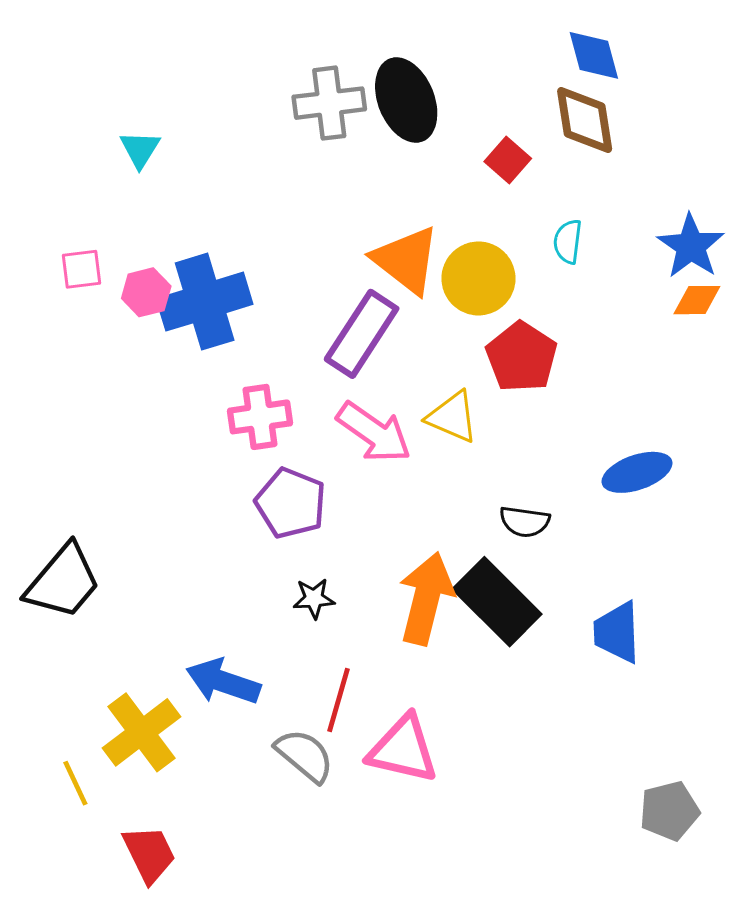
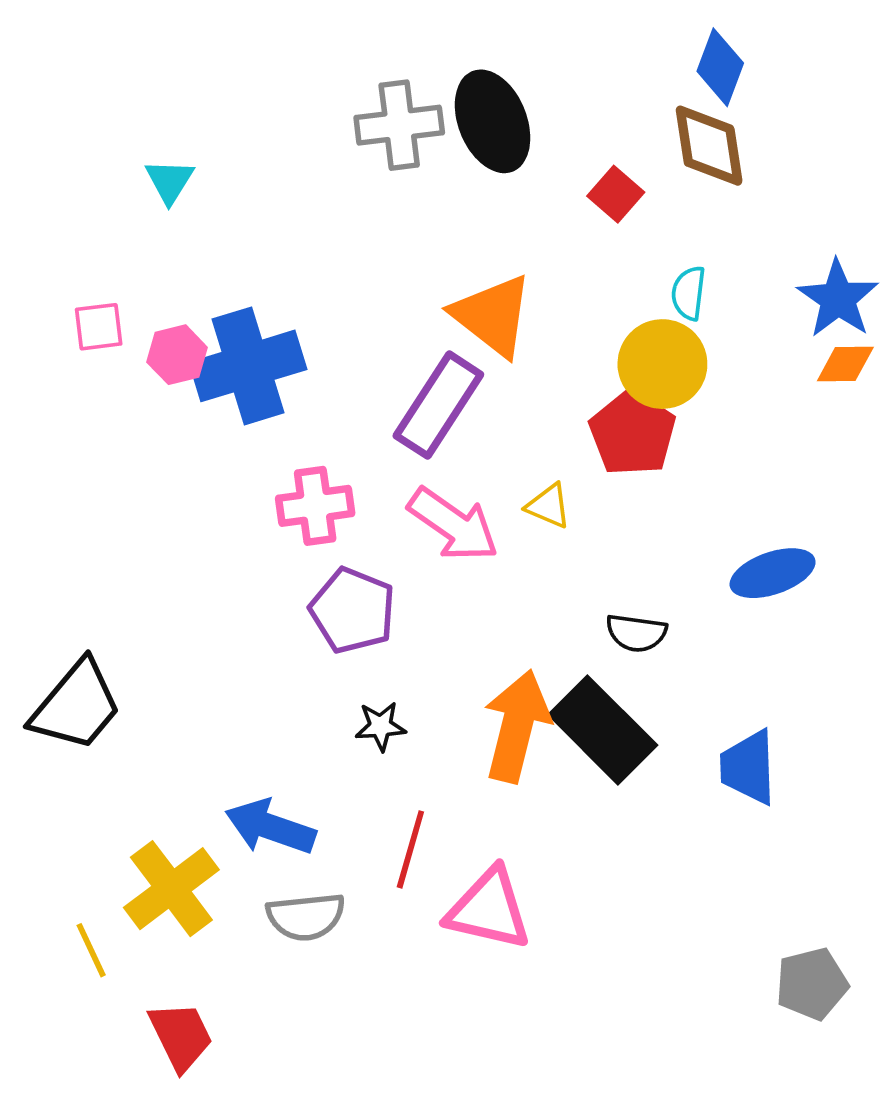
blue diamond: (594, 55) -> (720, 67), turned 36
yellow circle: (478, 278) -> (662, 364), moved
yellow triangle: (452, 417) -> (549, 506), size x0.7
gray semicircle: (305, 755) -> (306, 917), moved, turned 134

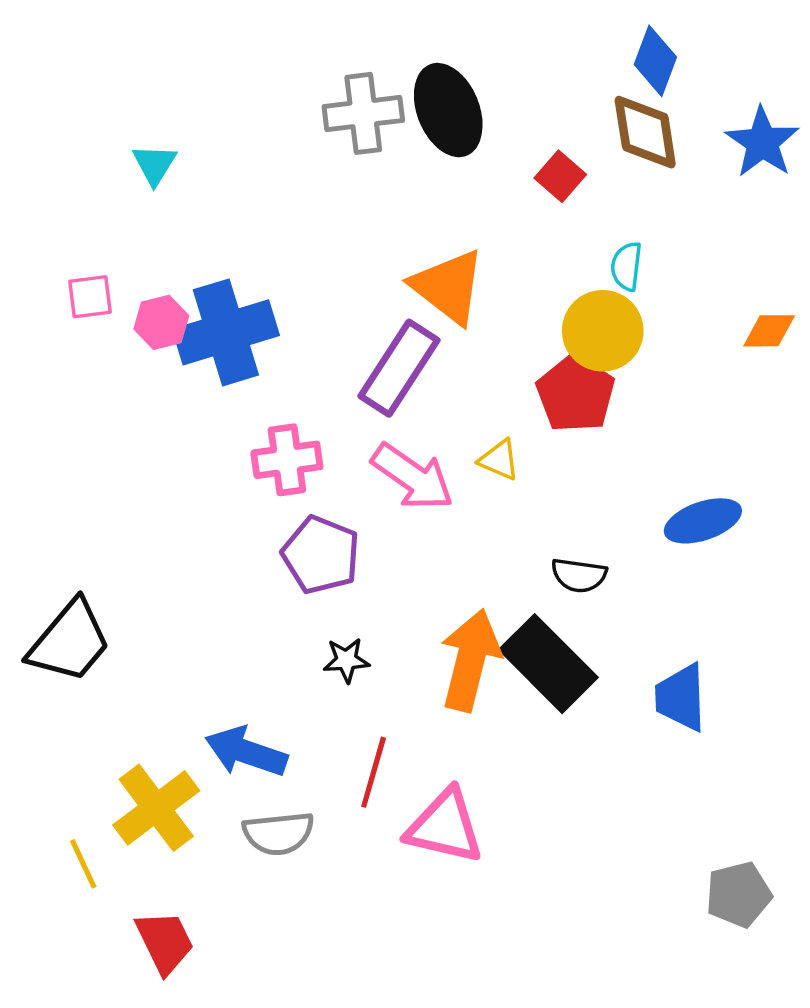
blue star: (838, 299) -> (762, 142), moved

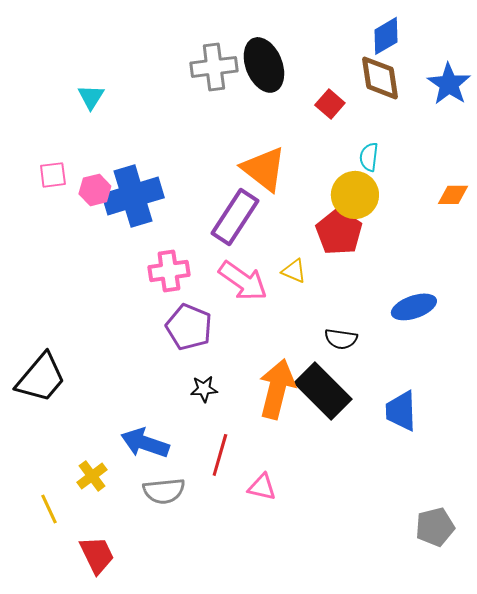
blue diamond: (655, 61) -> (386, 36), turned 39
yellow cross: (156, 808) -> (92, 476), size x0.6
pink triangle: (445, 827) -> (262, 487), size x0.6

